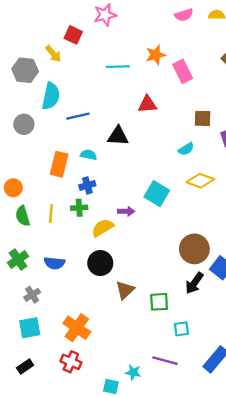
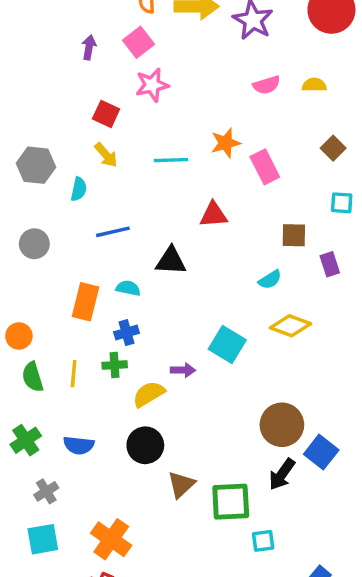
yellow arrow: (53, 54) -> (106, 155), moved
cyan semicircle: (51, 96) -> (79, 189), moved, size x0.6
green square: (159, 302) -> (231, 502), size x1.4

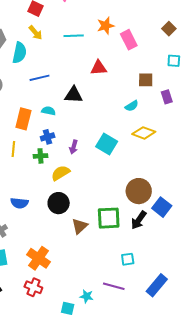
cyan semicircle: (79, 189) -> (19, 53), size x1.5
purple arrow: (183, 370) -> (74, 147), moved, turned 104
yellow line: (74, 374) -> (13, 149), moved
green square: (231, 502) -> (109, 218), moved

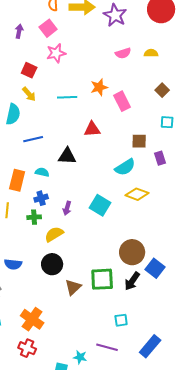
cyan semicircle: (132, 106) -> (125, 167), size x1.5

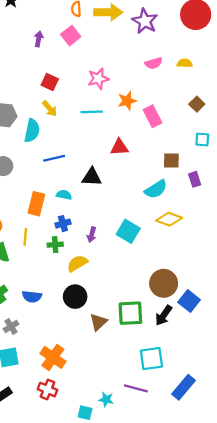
pink star: (56, 53) -> (98, 79), moved
cyan square: (121, 320) -> (151, 359), size x1.6

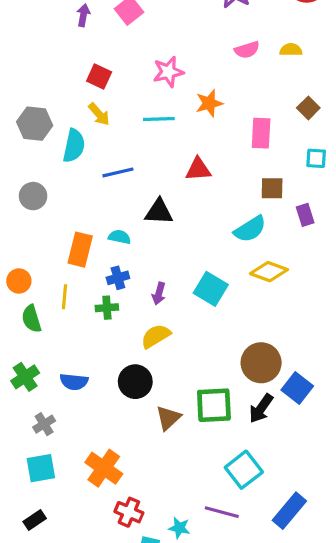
pink rectangle: (153, 116) -> (261, 133), moved, turned 30
blue line: (54, 158) -> (118, 172), moved
yellow semicircle: (77, 263) -> (156, 336), moved
cyan square: (151, 359) -> (244, 470), turned -30
red cross: (47, 390) -> (129, 512), moved

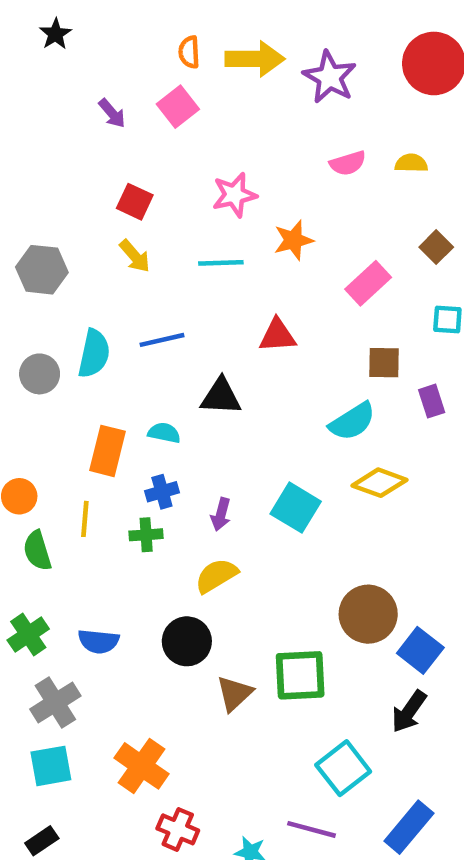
purple arrow: (83, 15) -> (112, 113), turned 130
pink rectangle: (261, 133) -> (368, 283), turned 44
cyan semicircle: (74, 146) -> (94, 354), moved
black arrow: (261, 408) -> (409, 712), moved
gray cross: (44, 424) -> (55, 702), size x1.5

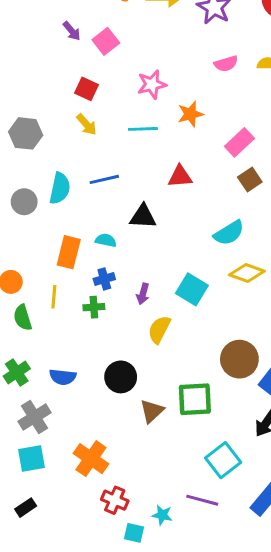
pink square: (178, 107) -> (106, 41), moved
brown square: (384, 363) -> (250, 179), moved, turned -35
yellow semicircle: (216, 576) -> (159, 329), moved, turned -32

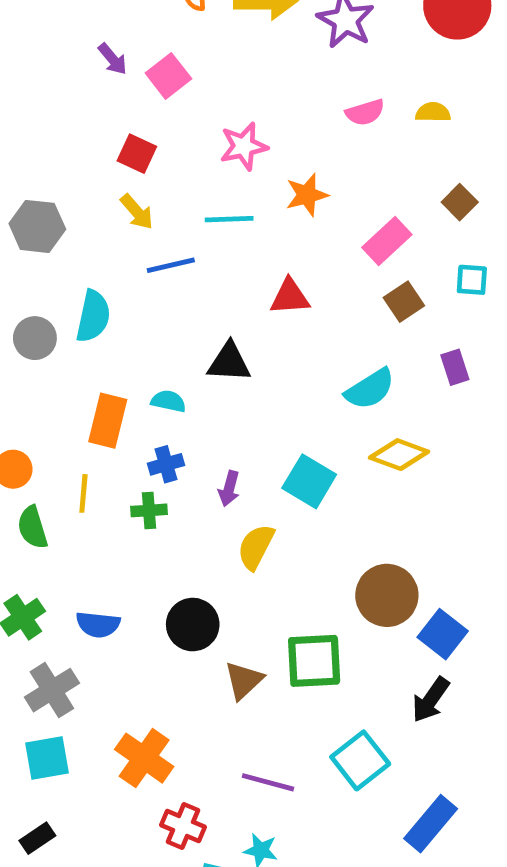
blue line: (104, 179) -> (171, 265), moved
purple line: (202, 500) -> (268, 782), moved

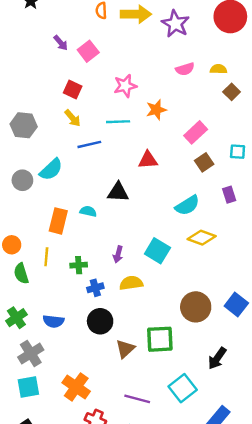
brown square: (460, 202) -> (232, 92), moved
cyan semicircle: (93, 316) -> (51, 169), turned 35
blue cross: (166, 464) -> (95, 288), moved
yellow semicircle: (256, 547) -> (131, 283), turned 55
blue square: (443, 634) -> (236, 305), moved

